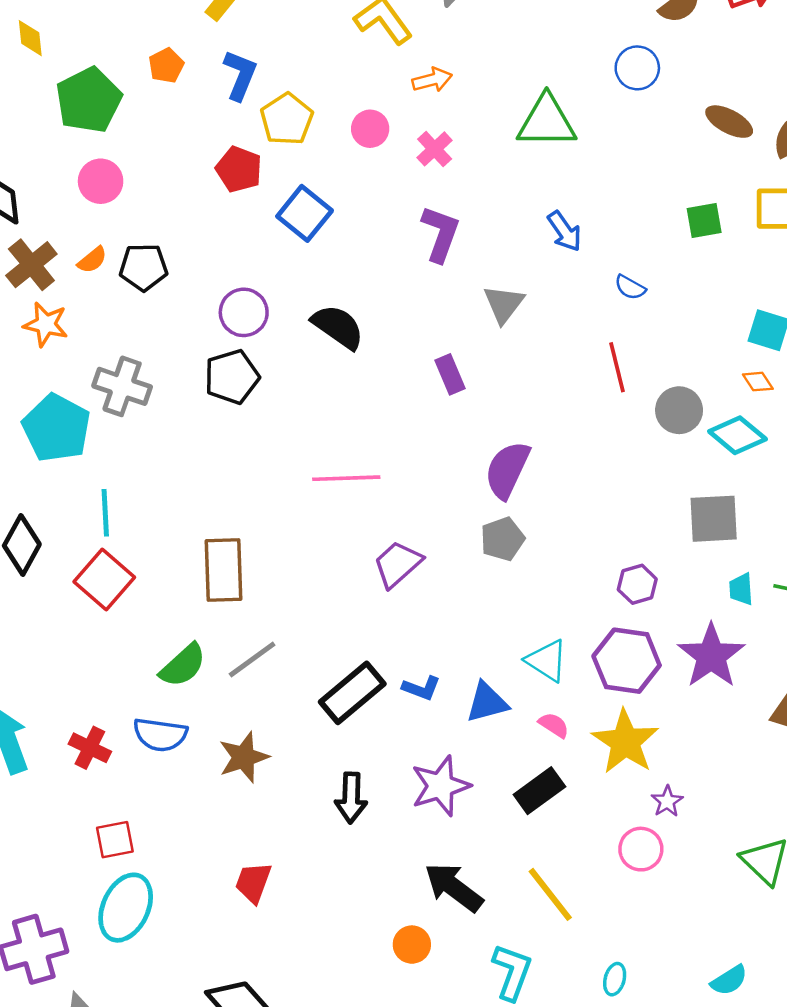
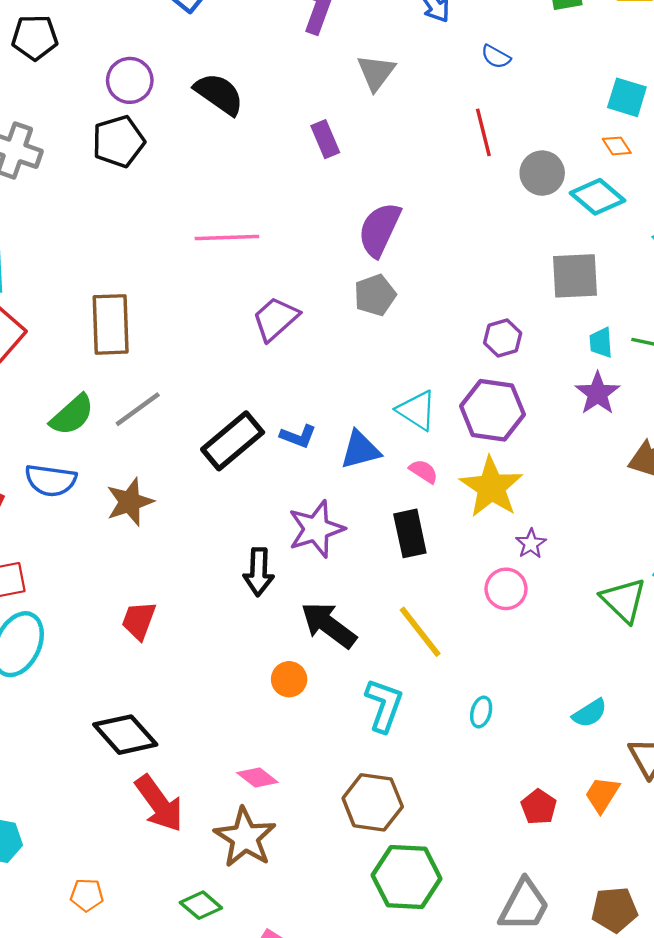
purple star: (711, 656) -> (598, 393), moved, size x0.7
black rectangle: (539, 791) -> (410, 533), turned -66
black arrow: (351, 798) -> (259, 572), moved

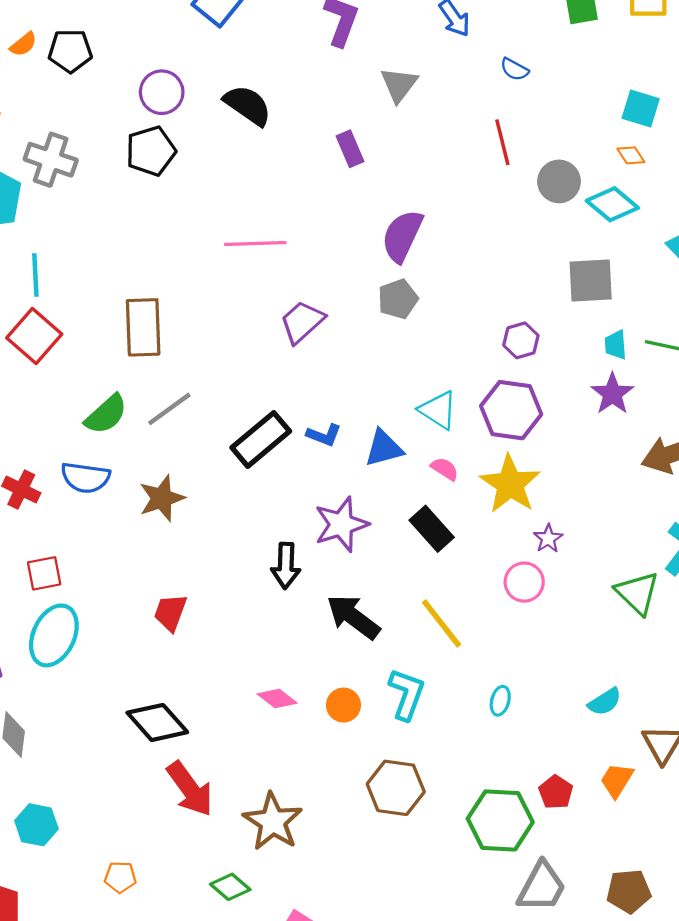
black rectangle: (410, 533) -> (432, 529), turned -30
orange circle: (289, 679) -> (343, 705), moved
pink diamond: (257, 778) -> (277, 699), moved
green hexagon: (407, 877) -> (500, 820), moved

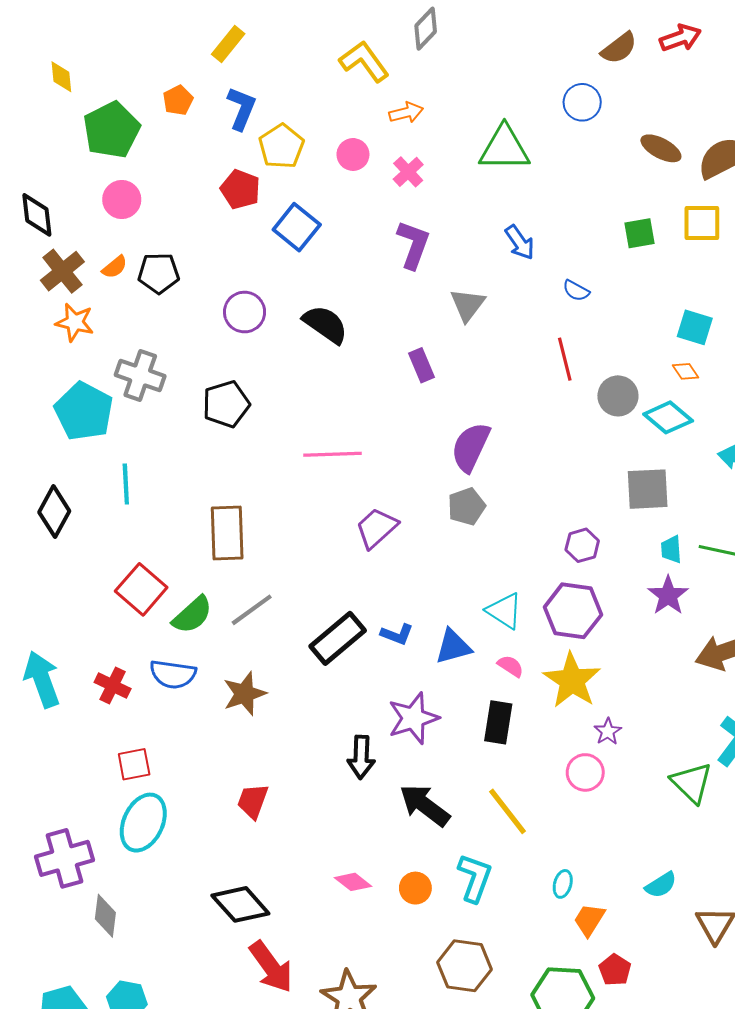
black pentagon: (151, 151) -> (226, 404), moved
red square: (34, 336) -> (141, 589), moved
black rectangle: (432, 529) -> (498, 722), turned 51
orange trapezoid: (617, 780) -> (589, 920), moved

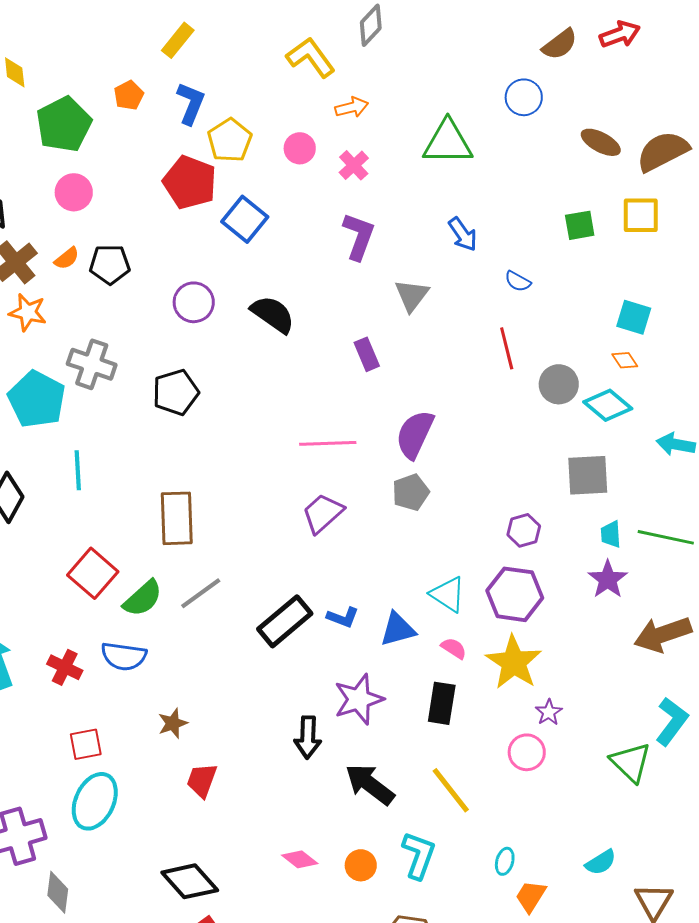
red pentagon: (240, 189) -> (190, 182), size x1.4
pink line: (333, 454) -> (328, 443), moved
brown star: (245, 694) -> (173, 723), moved, size x0.7

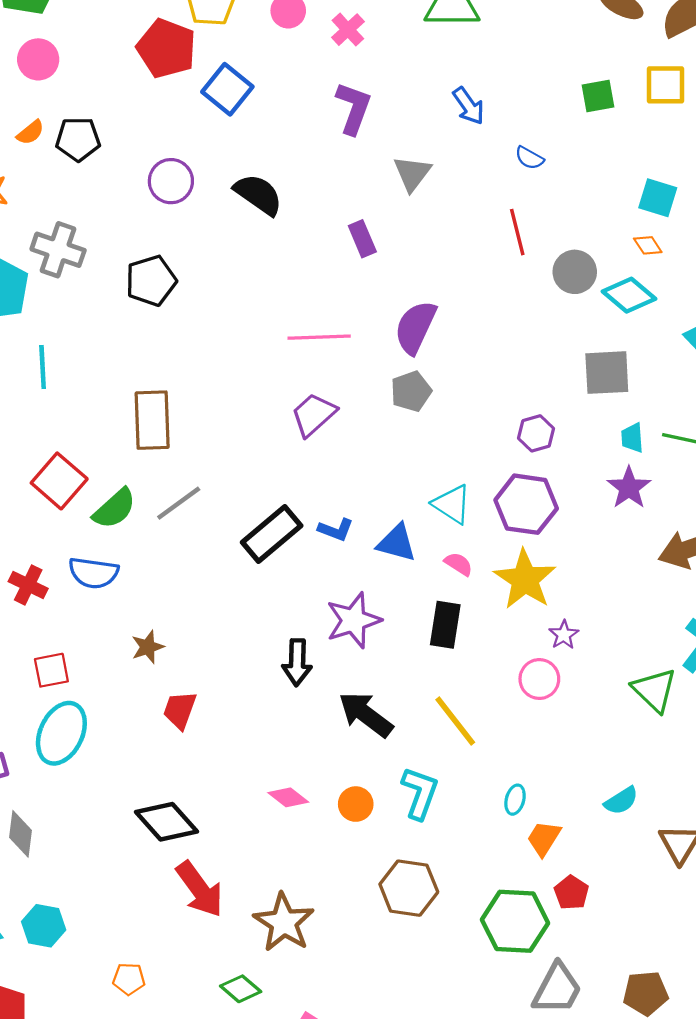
blue triangle: (398, 629) -> (397, 543), turned 30

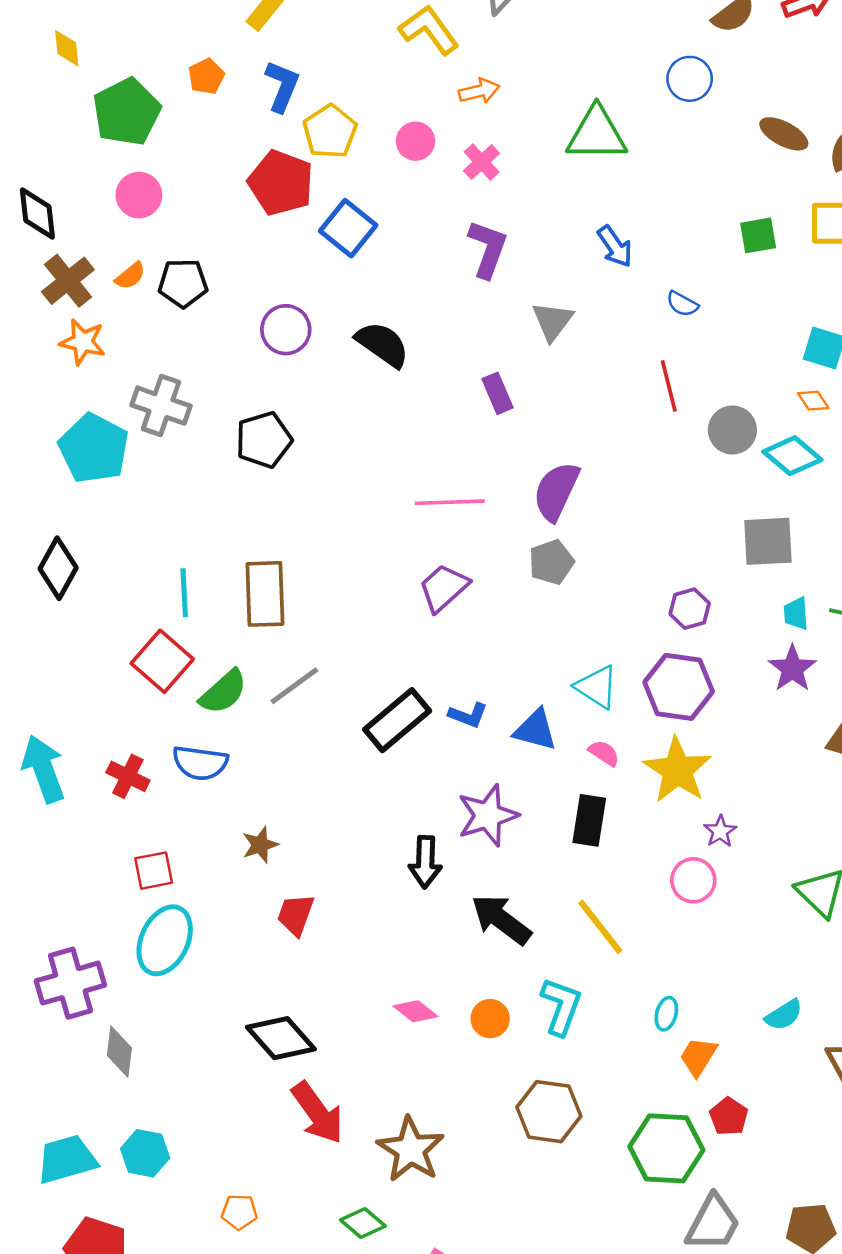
cyan line: (43, 367) -> (184, 593), moved

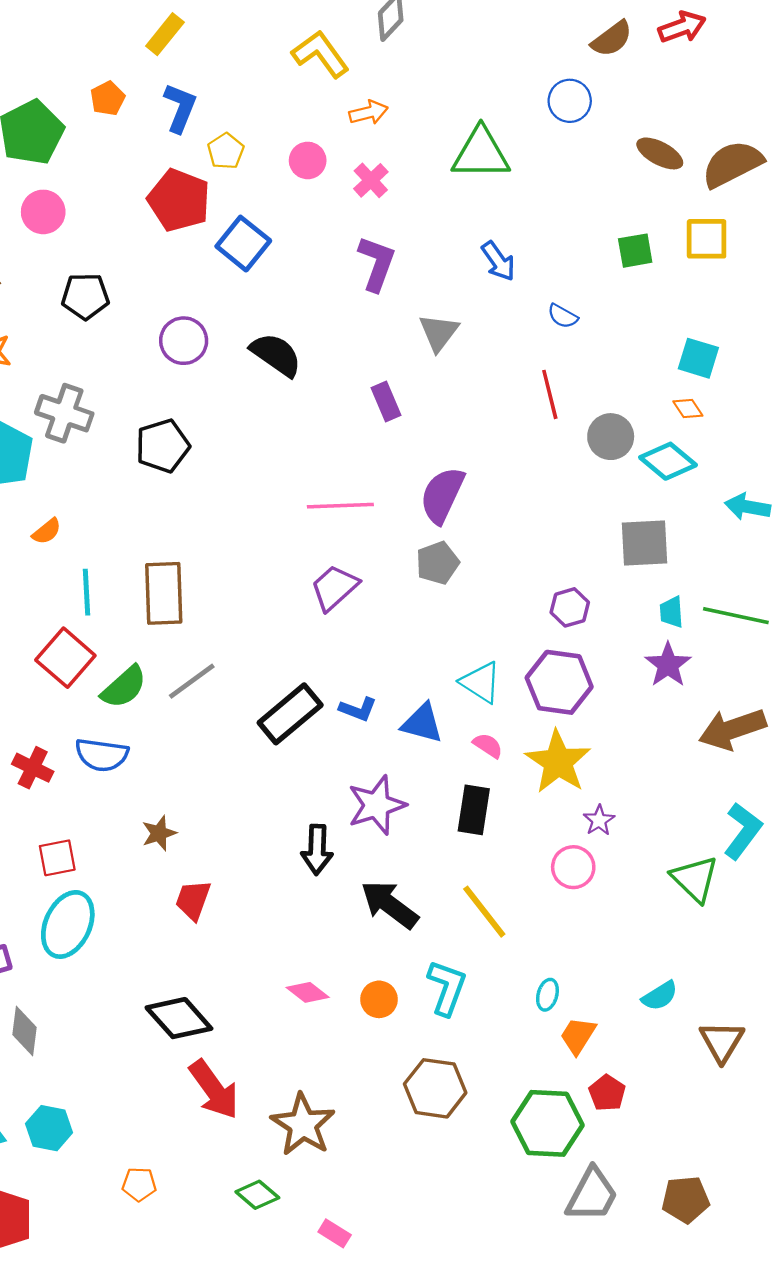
yellow pentagon: (330, 131) -> (226, 151), size x0.7
orange semicircle: (130, 276) -> (47, 531), moved

